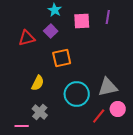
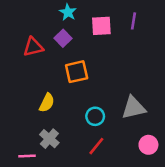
cyan circle: (77, 94) -> (95, 116), size x0.6
pink circle: (118, 109) -> (148, 145), moved
red line: (99, 116) -> (96, 146), moved

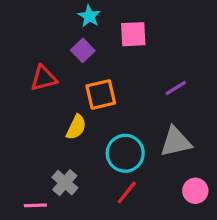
purple line: (134, 21) -> (176, 88), moved, turned 49
red triangle: (33, 47) -> (44, 78), moved
yellow semicircle: (47, 103) -> (76, 127), moved
cyan circle: (95, 116) -> (125, 153), size x1.5

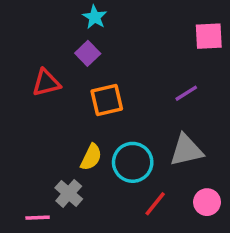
pink square: (133, 34) -> (209, 36), moved
yellow semicircle: (76, 127) -> (91, 157), moved
red line: (127, 192) -> (155, 204), moved

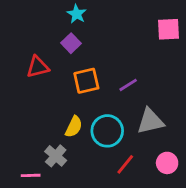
purple line: (186, 93) -> (128, 85), moved

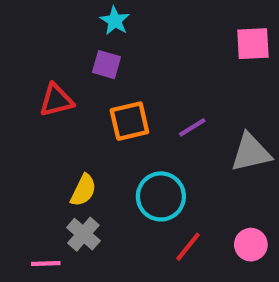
purple square: (71, 43) -> (106, 65), turned -30
gray triangle: (150, 121) -> (251, 153), moved
yellow semicircle: (74, 127) -> (83, 190), moved

